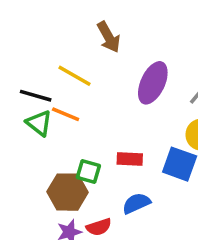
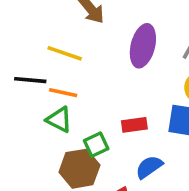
green triangle: (39, 123) -> (59, 120), moved
green square: (88, 171) -> (96, 145), turned -30

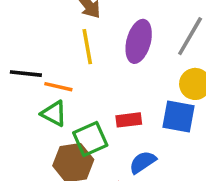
yellow line: (65, 53) -> (87, 47), moved, turned 60
green square: (96, 145) -> (90, 139), size x1.4

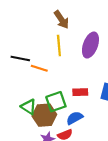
green triangle: (54, 114) -> (29, 107), moved
blue semicircle: (143, 162) -> (75, 118), moved

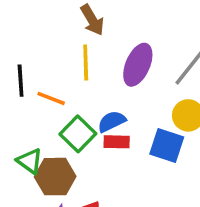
black line: (20, 59) -> (21, 81), turned 72
green square: (56, 102) -> (78, 134), moved, turned -30
blue semicircle: (75, 118) -> (112, 121), moved

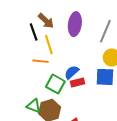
purple ellipse: (138, 65) -> (75, 24), moved
black line: (21, 81) -> (34, 32), moved
orange line: (51, 98) -> (40, 61), moved

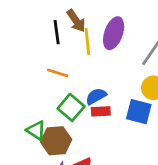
yellow line: (49, 45) -> (87, 42), moved

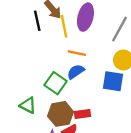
orange line: (58, 73) -> (77, 53), moved
red rectangle: (101, 111) -> (82, 114), moved
brown hexagon: (56, 141) -> (61, 114), moved

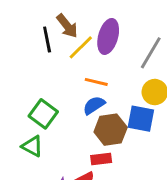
yellow line: (64, 26) -> (81, 47), turned 55
green square: (56, 83) -> (43, 114), moved
brown hexagon: (61, 114) -> (111, 130), moved

